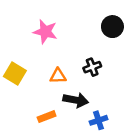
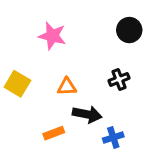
black cross: (92, 67) -> (119, 79), moved

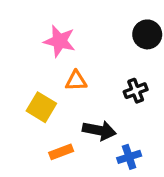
yellow square: (17, 84) -> (41, 107), moved
orange triangle: (67, 87) -> (76, 81), moved

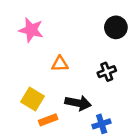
pink star: (60, 41) -> (31, 30), moved
yellow square: (41, 107) -> (32, 99), moved

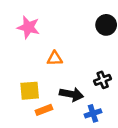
black cross: (107, 72) -> (103, 80), moved
yellow square: (32, 99) -> (30, 91), turned -36

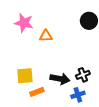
orange triangle: (55, 58) -> (46, 36), moved
black cross: (103, 80) -> (83, 75), moved

